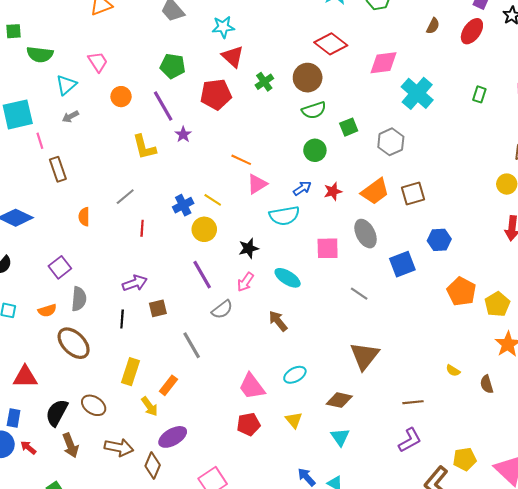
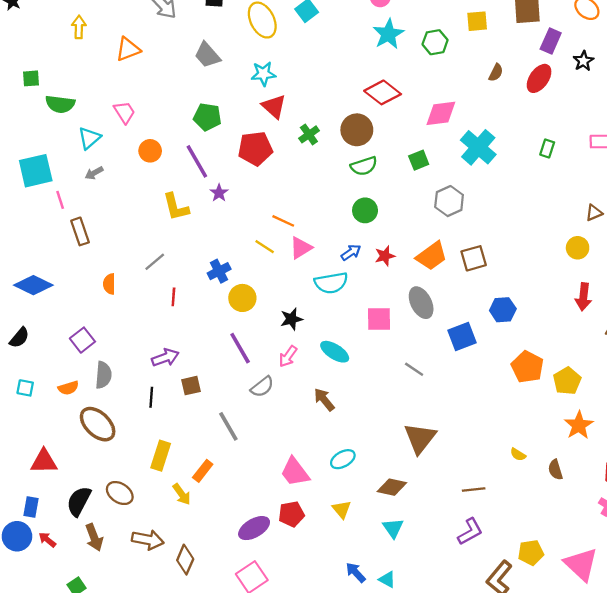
green square: (349, 127) -> (419, 160), moved
yellow line: (213, 200) -> (265, 247), moved
purple ellipse: (173, 437) -> (254, 528), moved

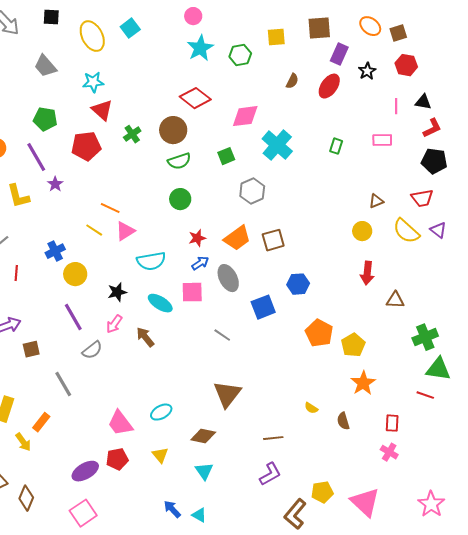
blue arrow: (351, 252) -> (200, 263), moved
cyan ellipse: (335, 352) -> (160, 303), moved
brown arrow: (324, 400) -> (145, 337), moved

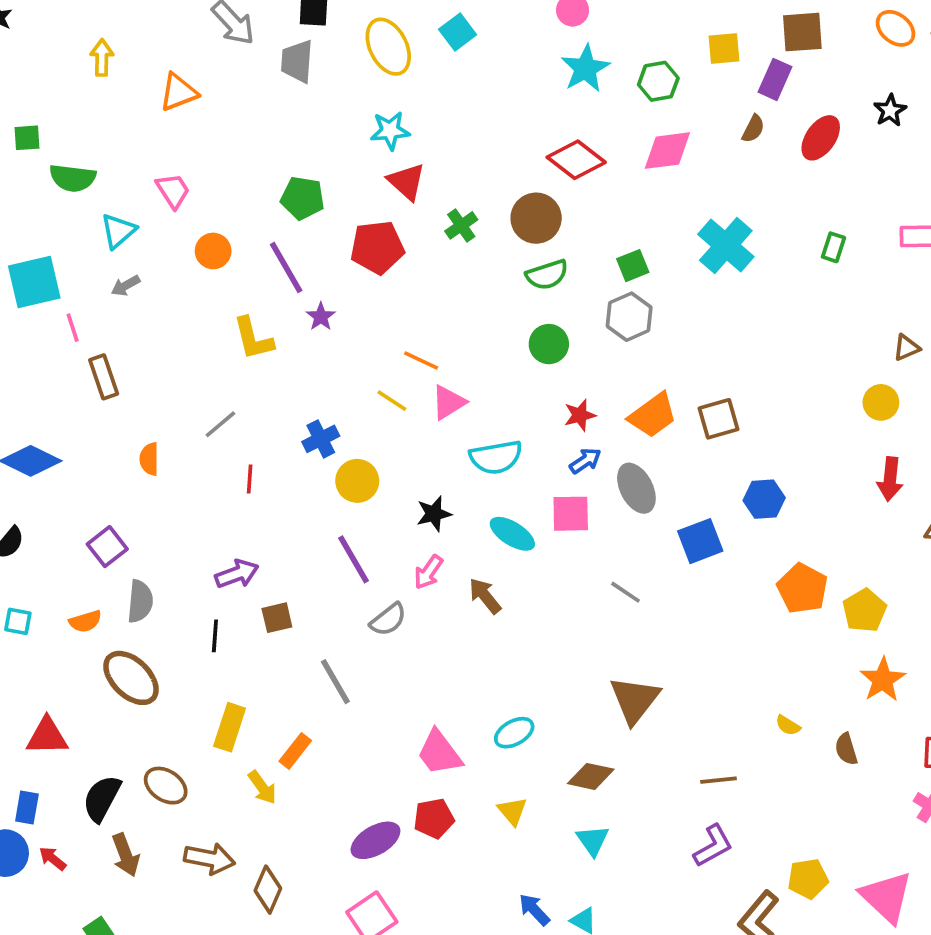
purple rectangle: (339, 54) -> (775, 79), moved
gray trapezoid: (45, 66) -> (297, 61), moved, turned 45
pink diamond: (245, 116) -> (667, 151), moved
gray hexagon: (252, 191) -> (629, 317), moved

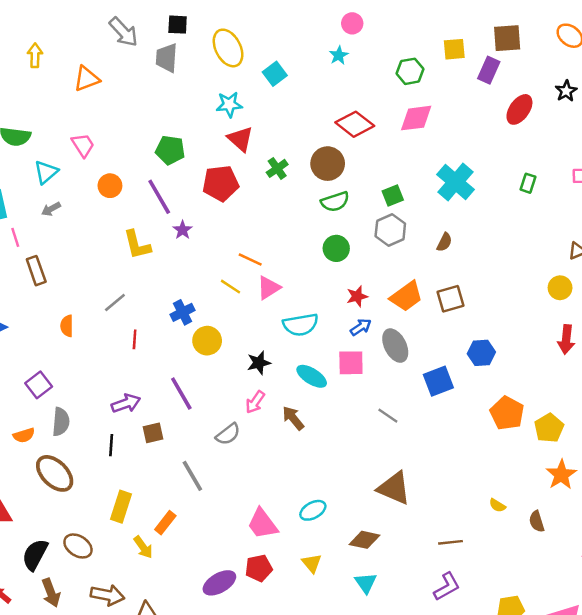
cyan square: (458, 32) -> (275, 74), moved
cyan star: (585, 69) -> (339, 55), moved, size x0.6
brown semicircle: (753, 129) -> (444, 242), moved
purple line: (354, 559) -> (181, 394), moved
brown triangle: (635, 700) -> (394, 488), turned -45

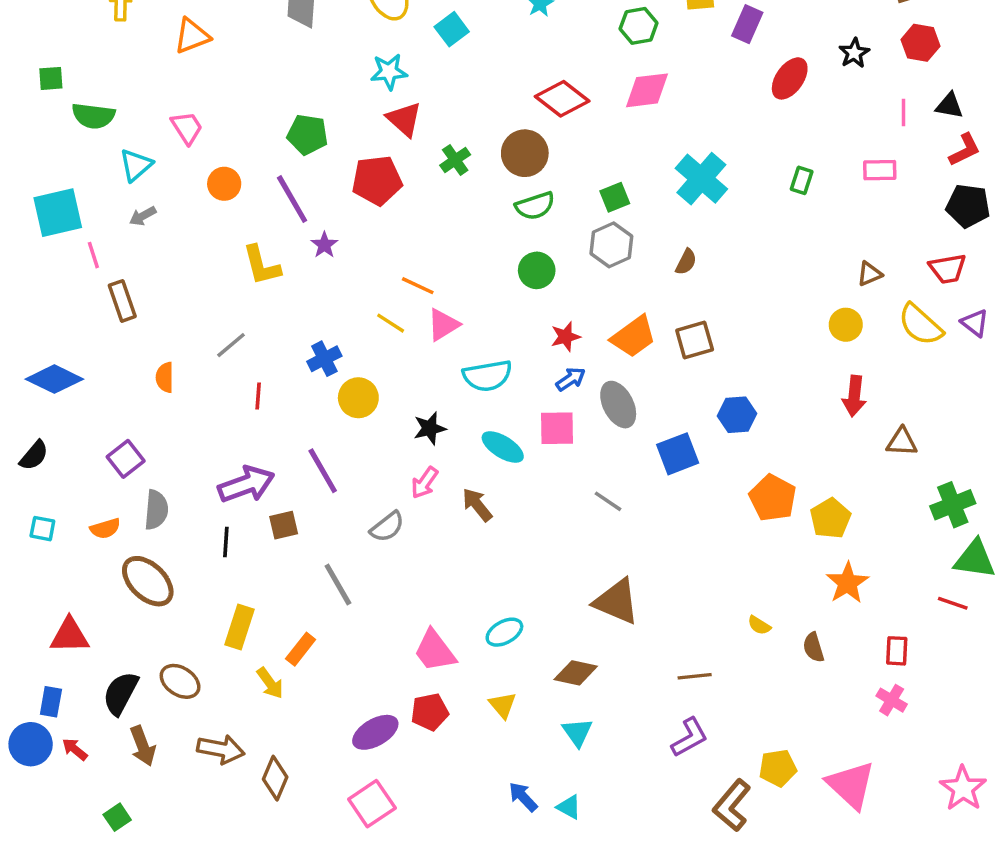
purple arrow: (126, 403) -> (246, 484), size x1.4

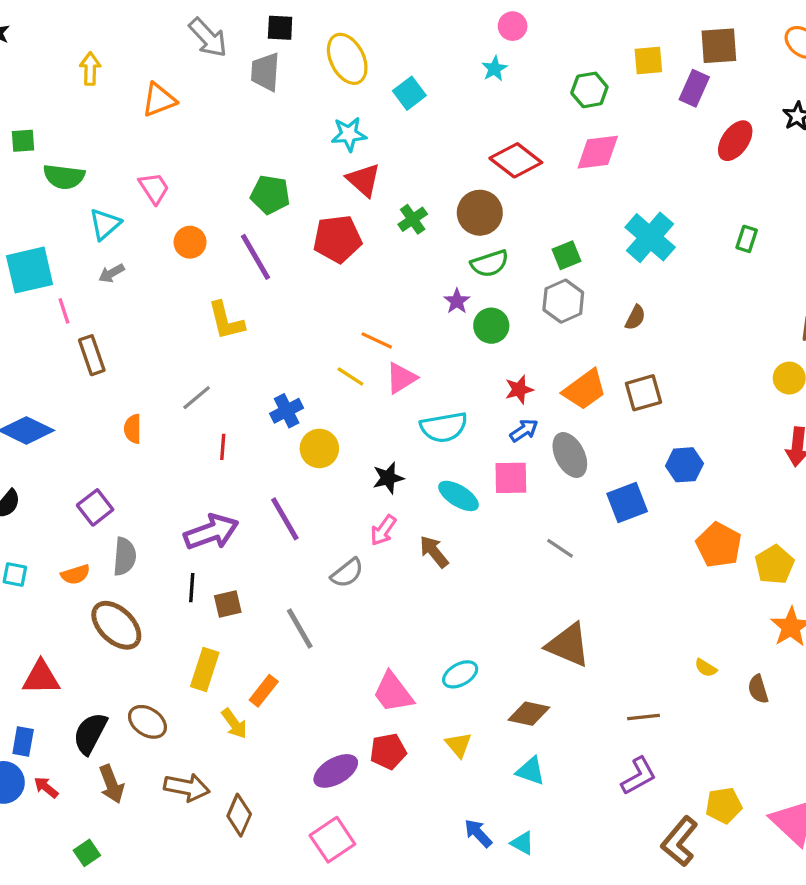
purple star: (324, 245) -> (457, 301), moved
brown square: (284, 525) -> (228, 604), moved
cyan triangle: (577, 732) -> (531, 771), turned -36

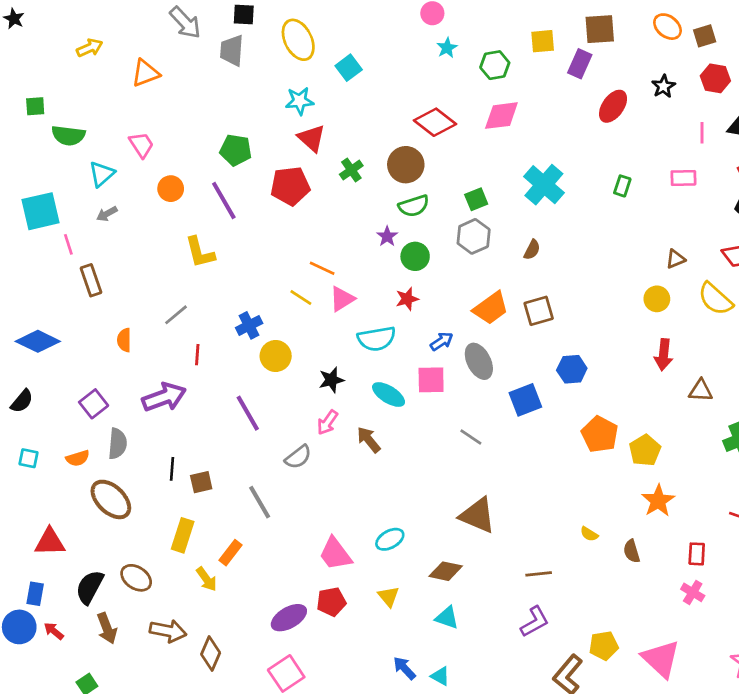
yellow arrow: (90, 69) -> (90, 48), turned 65
cyan star: (495, 69) -> (447, 48), moved
red star: (519, 390) -> (407, 299), moved
purple arrow: (211, 532) -> (164, 397), moved

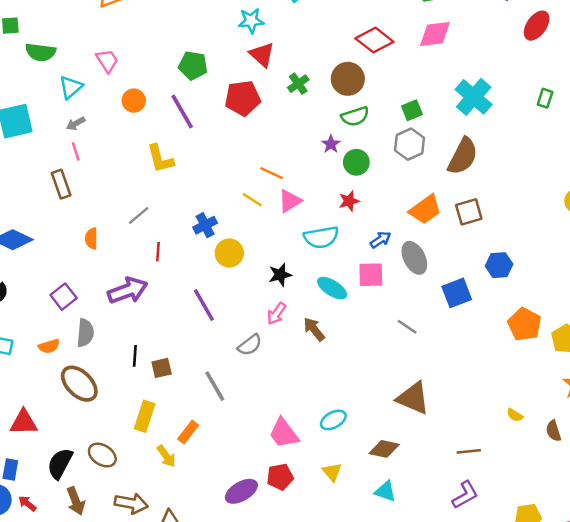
pink line: (68, 244) -> (76, 151), moved
brown semicircle: (532, 250) -> (463, 156), size x2.0

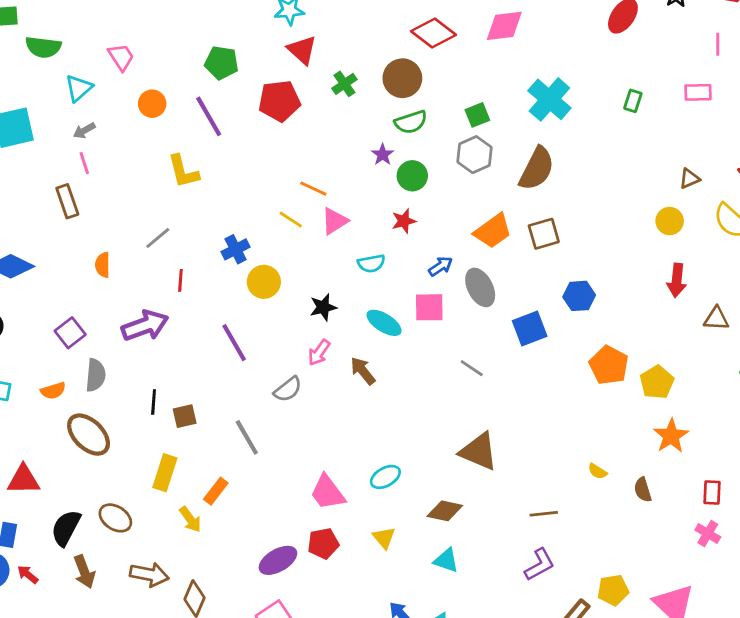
cyan semicircle: (321, 237) -> (371, 263), size x0.7

